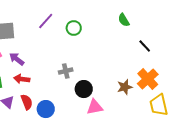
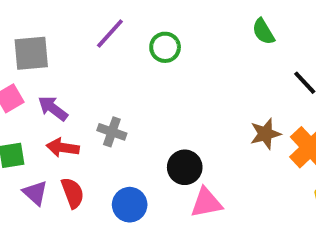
gray cross: (66, 71) -> (112, 132), moved, turned 32
brown star: (125, 87) -> (265, 134), moved
blue circle: (46, 109) -> (130, 205), moved

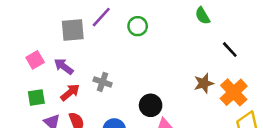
gray square: (31, 53) -> (73, 30), moved
red arrow: (63, 148) -> (70, 92), turned 132

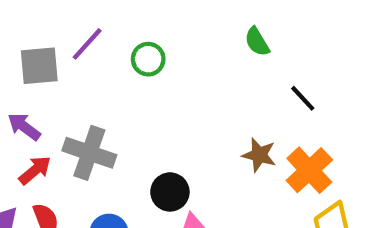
gray cross: (103, 82) -> (89, 153), size x1.6
brown star: (204, 83) -> (259, 155), turned 30

